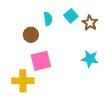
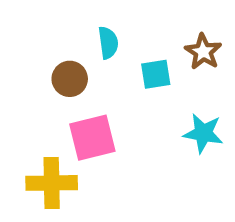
cyan square: (71, 16) -> (156, 74), moved, turned 32

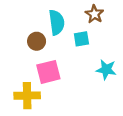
cyan semicircle: (108, 43) -> (57, 22), size x1.5
brown star: (203, 52) -> (94, 14), moved

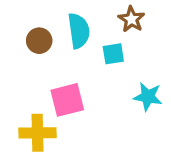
brown circle: (37, 41) -> (39, 41), moved

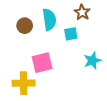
cyan star: (148, 97) -> (92, 61), turned -30

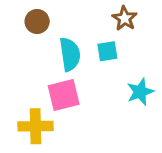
cyan semicircle: (49, 19) -> (70, 54), moved
brown circle: (25, 26) -> (37, 22), moved

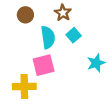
brown star: (125, 18) -> (63, 13), moved
cyan square: (107, 51) -> (74, 35), turned -32

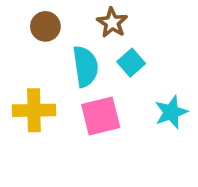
pink square: (44, 65) -> (101, 116), moved
yellow cross: (24, 87) -> (34, 110), moved

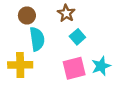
cyan semicircle: (85, 66) -> (37, 39), moved
pink square: (101, 116) -> (74, 68), moved

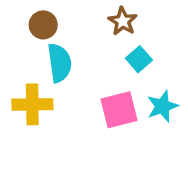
brown star: (66, 13) -> (123, 21), moved
cyan square: (77, 37) -> (139, 59), moved

